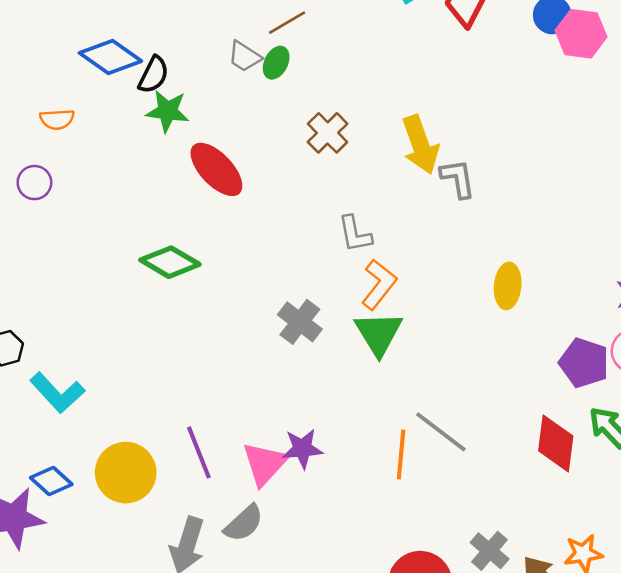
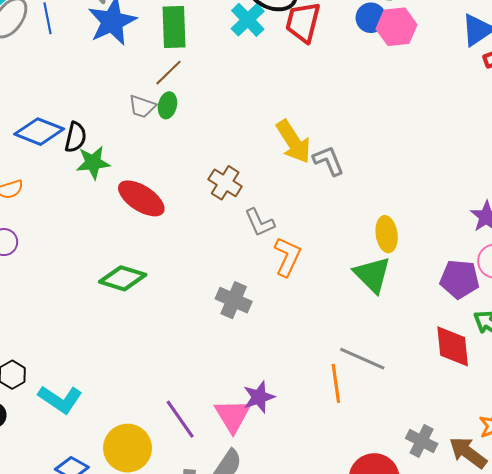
brown cross: (328, 133) -> (225, 183), moved
green triangle: (379, 333) -> (372, 275), moved

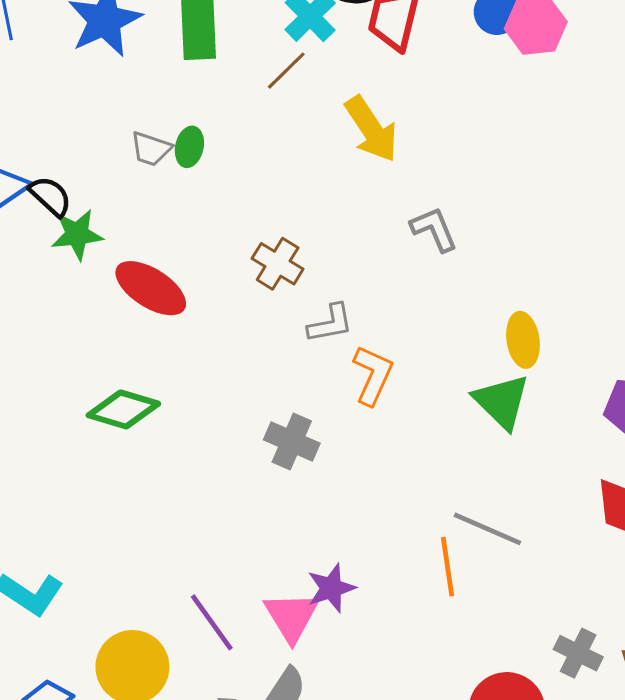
brown line: (169, 73) -> (286, 71), moved
black semicircle: (76, 137) -> (50, 196), turned -60
yellow arrow: (293, 142) -> (371, 129), moved
gray L-shape: (260, 222) -> (330, 323), turned -76

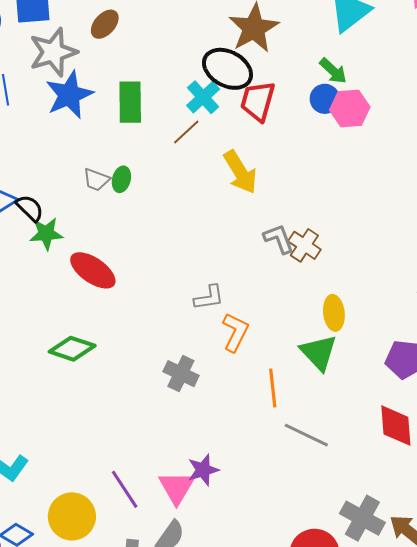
brown cross: (278, 264) -> (304, 245), moved
orange line: (448, 567) -> (273, 388), moved
gray cross: (578, 653) -> (362, 518), size x1.4

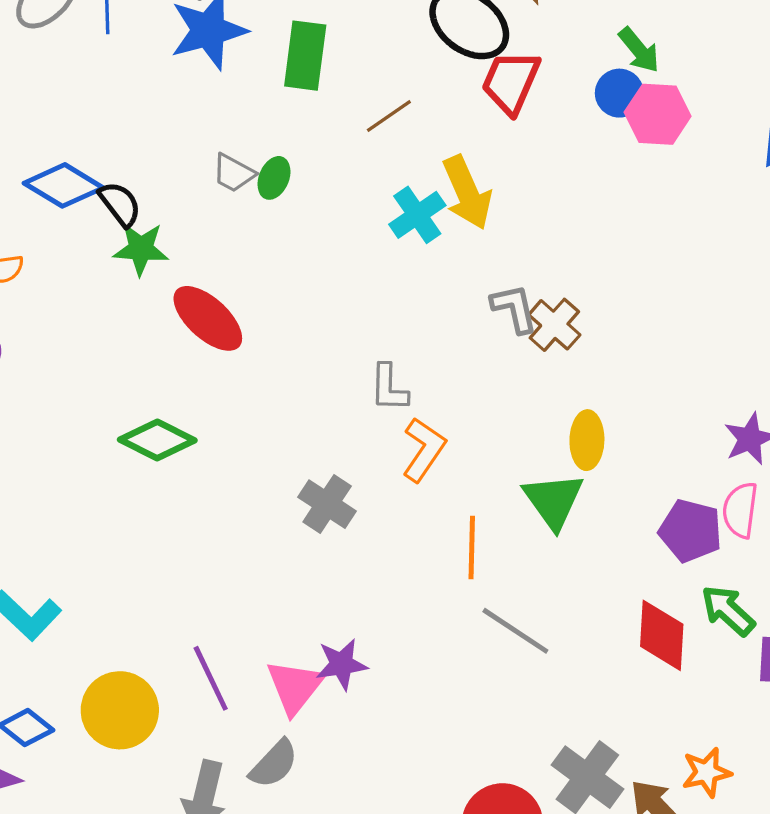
cyan cross: (203, 97) -> (417, 215), moved
gray L-shape: (209, 298) -> (389, 388), turned 92

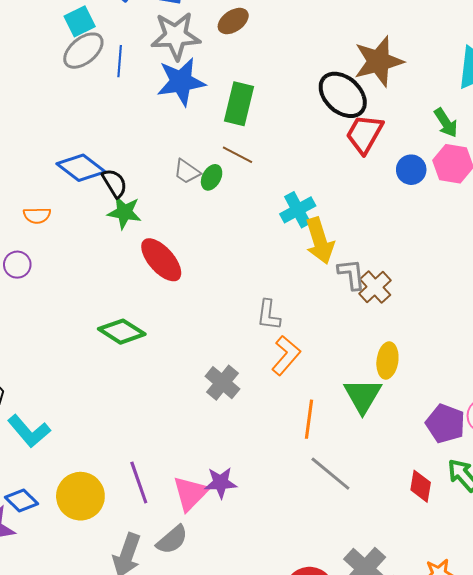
blue circle: (619, 93) -> (411, 170), moved
brown line: (389, 116) -> (237, 155), moved, turned 56
yellow arrow: (467, 193) -> (320, 241), moved
red diamond: (662, 635) -> (421, 486), size x0.7

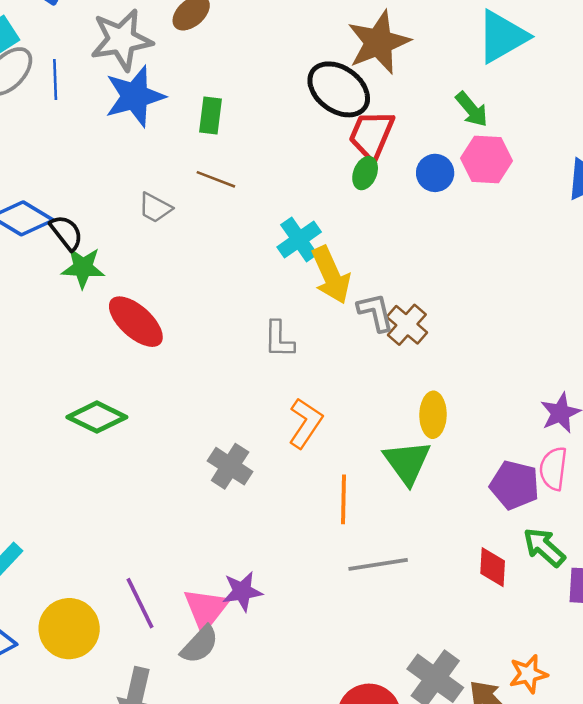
green rectangle: (239, 104) -> (210, 115), size x0.7
green ellipse: (212, 177) -> (365, 173), moved
gray L-shape: (269, 315) -> (279, 339), moved
gray line: (330, 474) -> (378, 564), turned -42
gray semicircle: (172, 540) -> (200, 645), moved

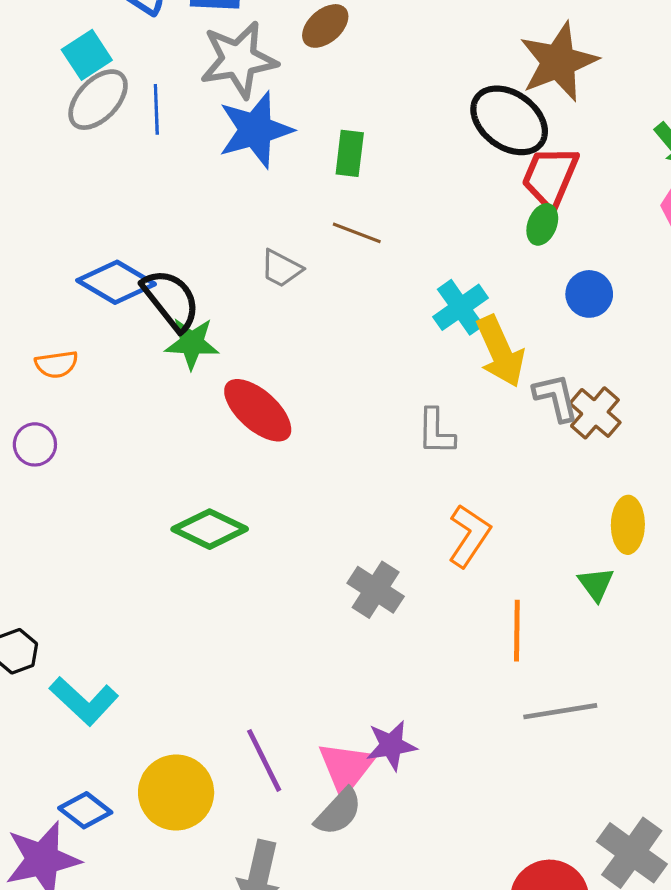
blue circle: (435, 173) -> (589, 294), moved
black semicircle: (66, 233) -> (171, 300), size x1.4
green triangle: (407, 462) -> (596, 584), size x0.6

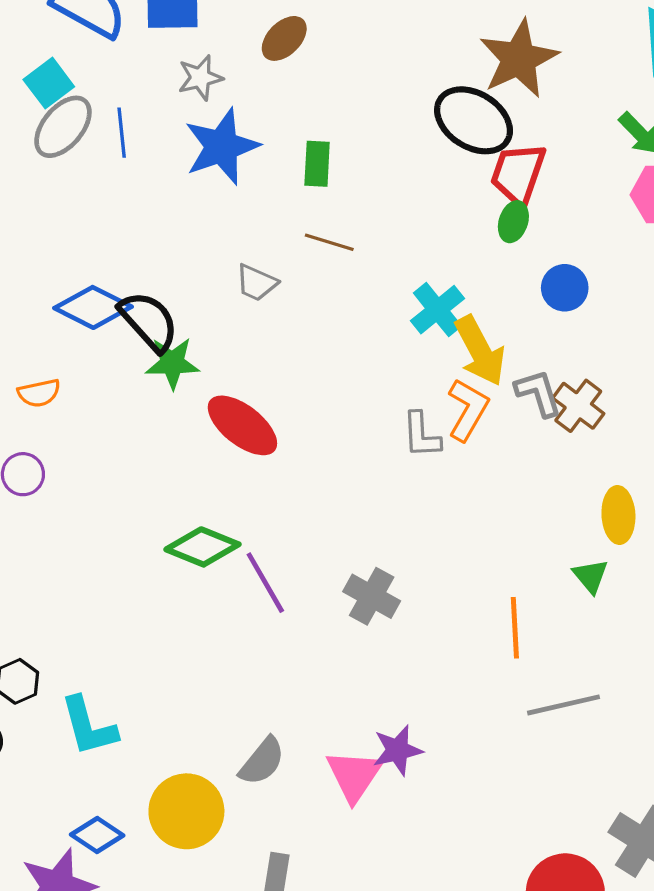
gray star: (239, 60) -> (200, 78), size x0.6
orange L-shape: (469, 536) -> (468, 410), moved
cyan L-shape: (84, 701) -> (89, 726), turned 36
purple line: (264, 760) -> (265, 583), moved
gray semicircle: (339, 812) -> (262, 761), moved

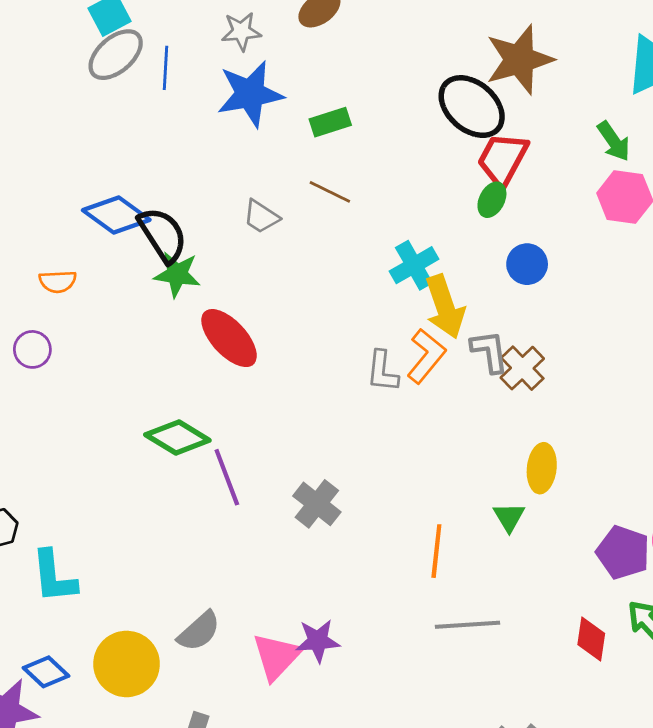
green rectangle: (317, 164) -> (330, 122), turned 60

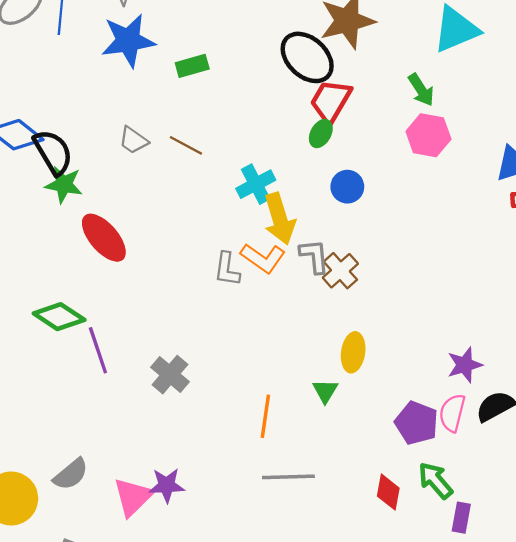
brown line: (330, 192) -> (186, 145), moved
orange L-shape: (426, 356) -> (263, 258), turned 84

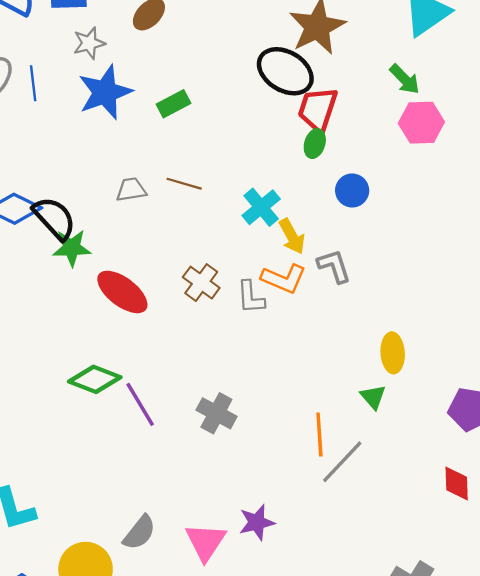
gray trapezoid: (133, 140) -> (131, 190), turned 148
yellow arrow: (280, 219) -> (292, 236), size x0.7
brown cross: (340, 271) -> (201, 283), moved
gray line: (288, 477) -> (342, 462), moved, turned -33
purple star: (167, 485) -> (257, 522), moved

